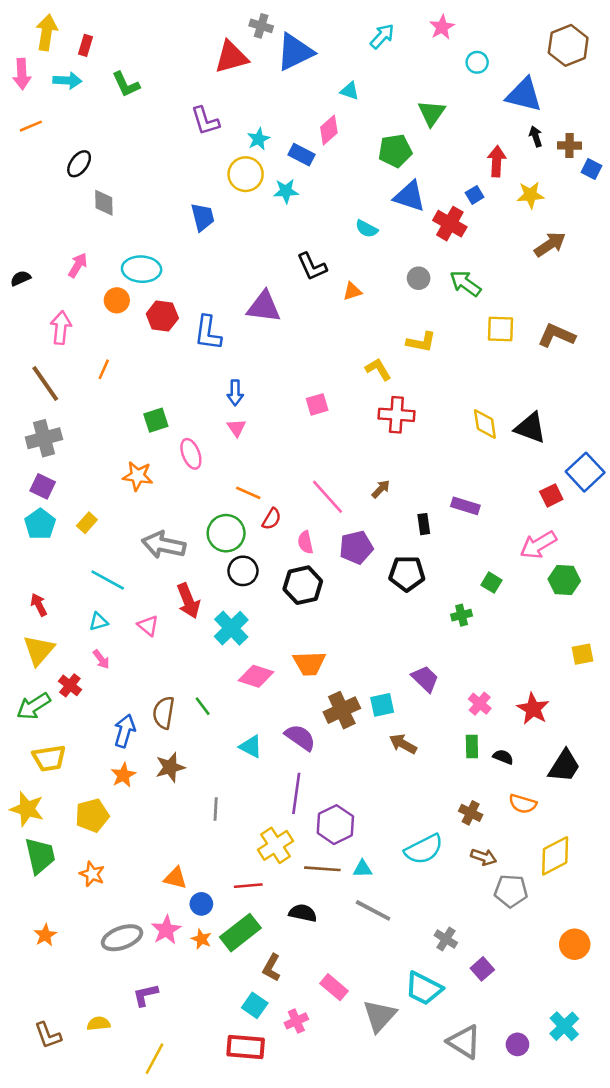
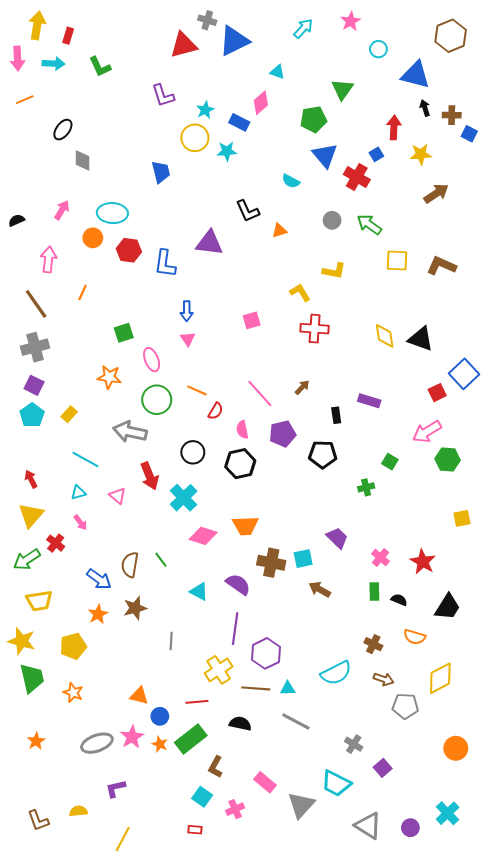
blue triangle: (409, 196) -> (325, 155), turned 32
green circle: (226, 533) -> (157, 400), moved
brown cross: (342, 710) -> (271, 563), turned 36
blue arrow: (125, 731) -> (99, 579), turned 110
red rectangle: (246, 1047) -> (195, 830), size x0.5

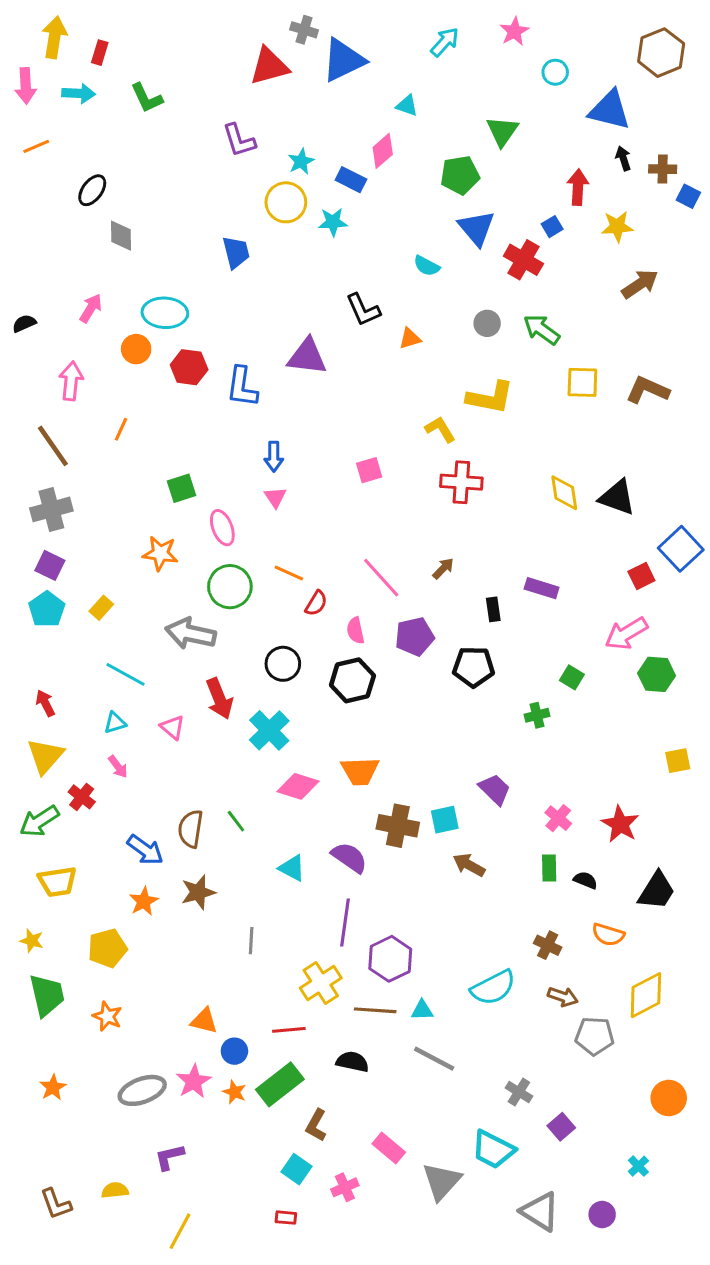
yellow L-shape: (334, 271) -> (490, 398), size x1.4
yellow star: (22, 641) -> (32, 941), size x0.6
cyan cross: (448, 813) -> (638, 1166), moved, size x0.6

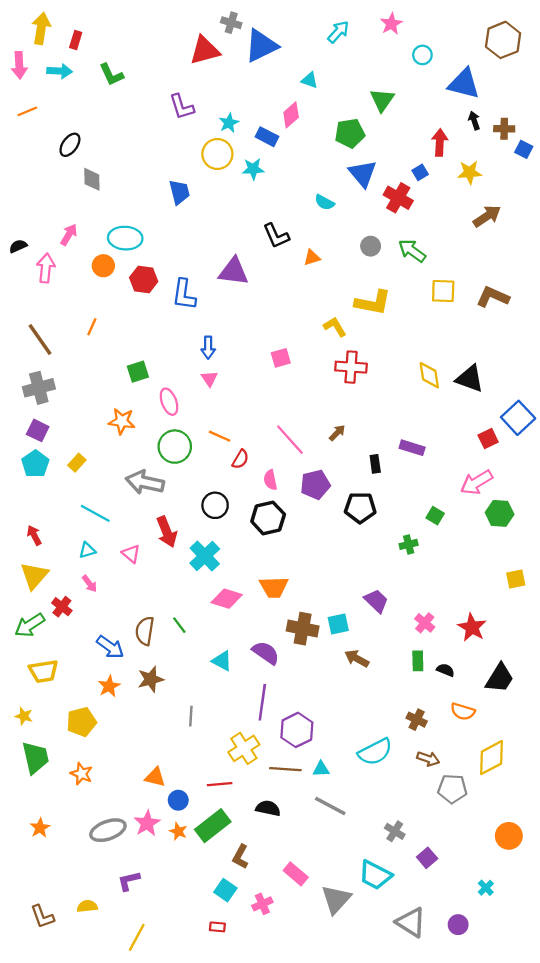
pink arrow: (71, 381) -> (46, 268), moved

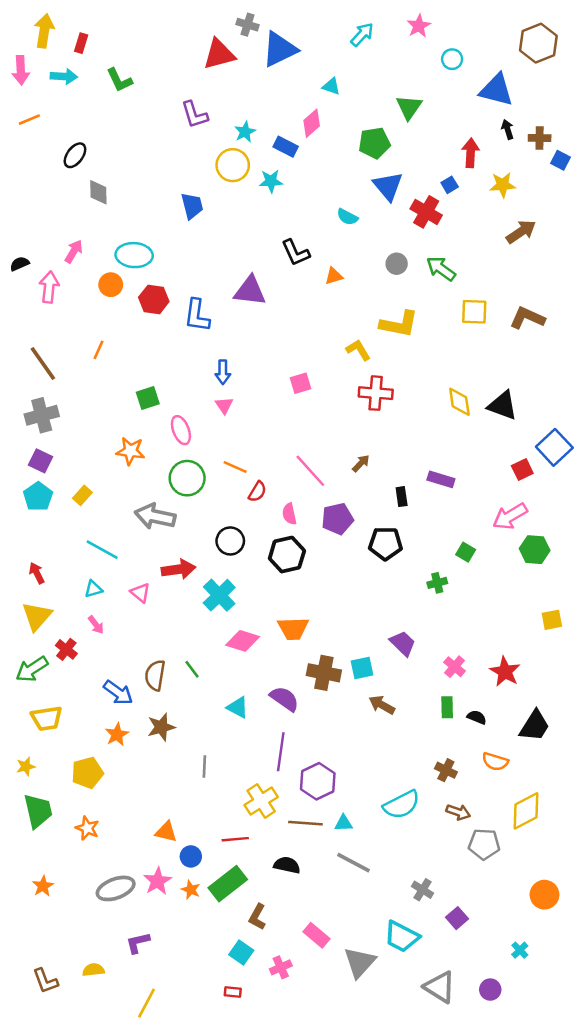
red arrow: (167, 532) -> (178, 569), turned -76
yellow star: (24, 716) -> (26, 766), turned -30

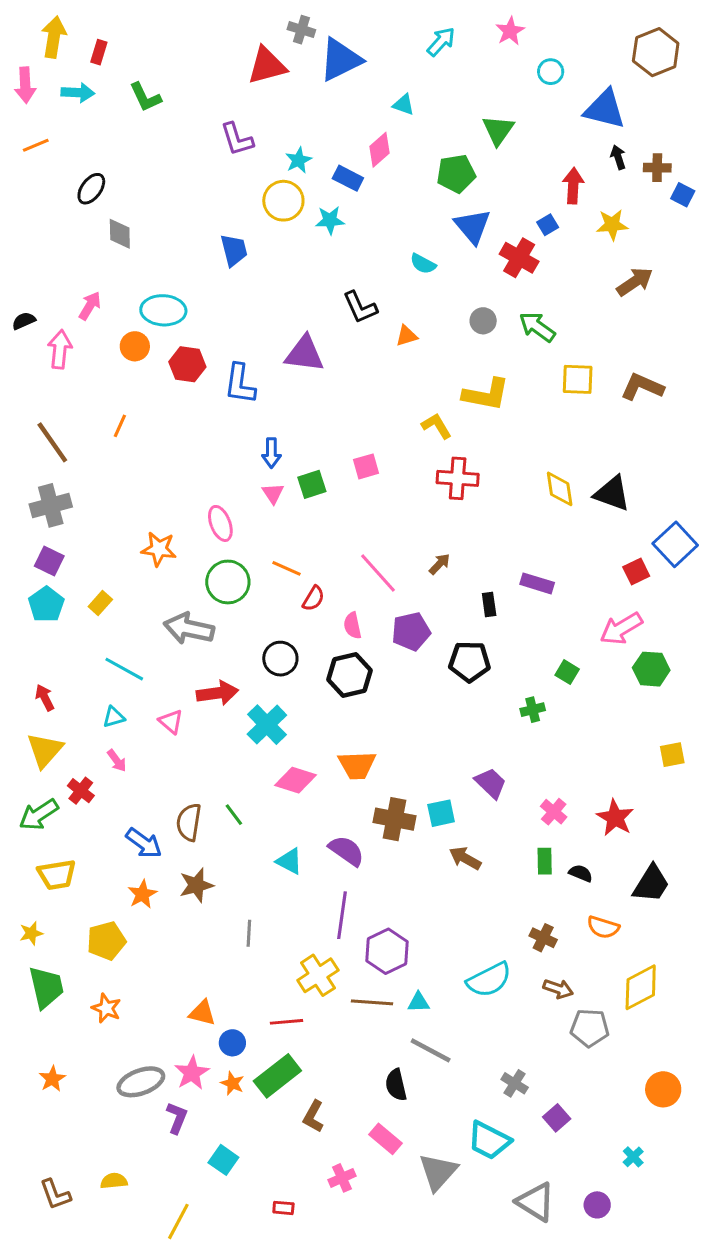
green square: (148, 398) -> (312, 484), moved
black semicircle: (287, 865) -> (396, 1085), moved, turned -115
purple L-shape: (138, 943) -> (177, 1118), moved, turned 125
cyan square: (241, 953) -> (223, 1160), moved

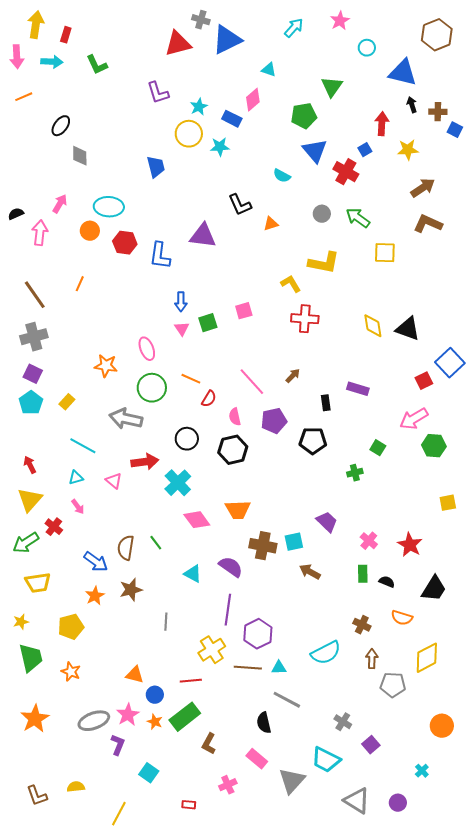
brown L-shape: (642, 387) -> (428, 224), moved
pink diamond: (295, 780) -> (197, 520), turned 36
brown arrow: (558, 989) -> (372, 659), turned -108
orange star: (52, 1079) -> (35, 719), size x1.6

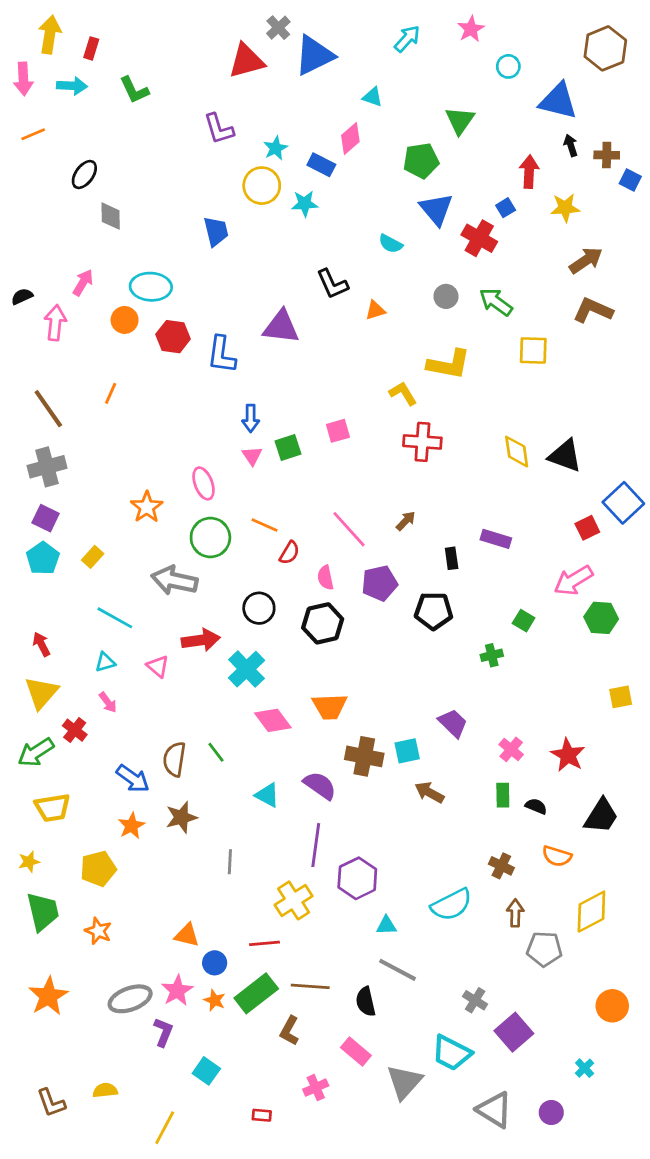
gray cross: (201, 20) -> (278, 28), turned 30
orange star: (106, 366) -> (147, 507), turned 30
brown line: (248, 668) -> (310, 986), moved
purple square: (371, 745) -> (514, 1032), size x1.5

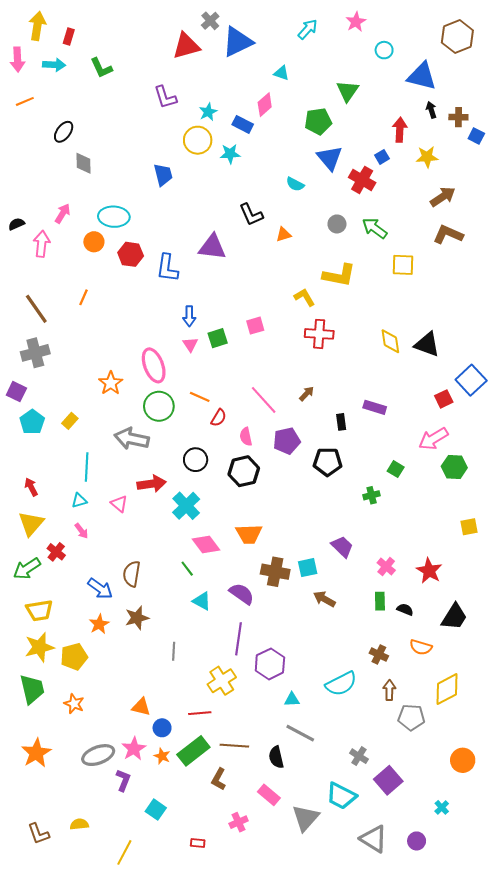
pink ellipse: (204, 483) -> (154, 365), size x1.4
purple square: (46, 518) -> (16, 392), moved
cyan line: (115, 618) -> (87, 467), turned 64
green line: (216, 752) -> (187, 569), moved
yellow star: (29, 862) -> (39, 647), moved, size x1.8

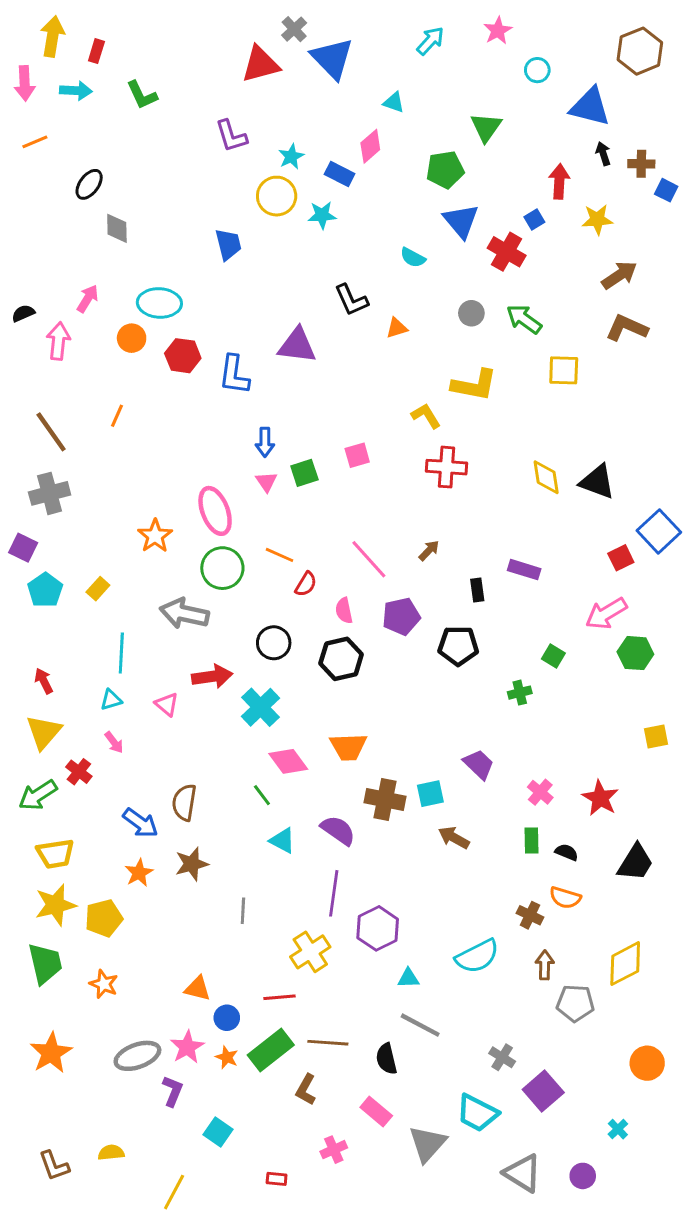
blue triangle: (237, 42) -> (332, 58), turned -48
orange semicircle: (421, 647) -> (565, 898), moved

